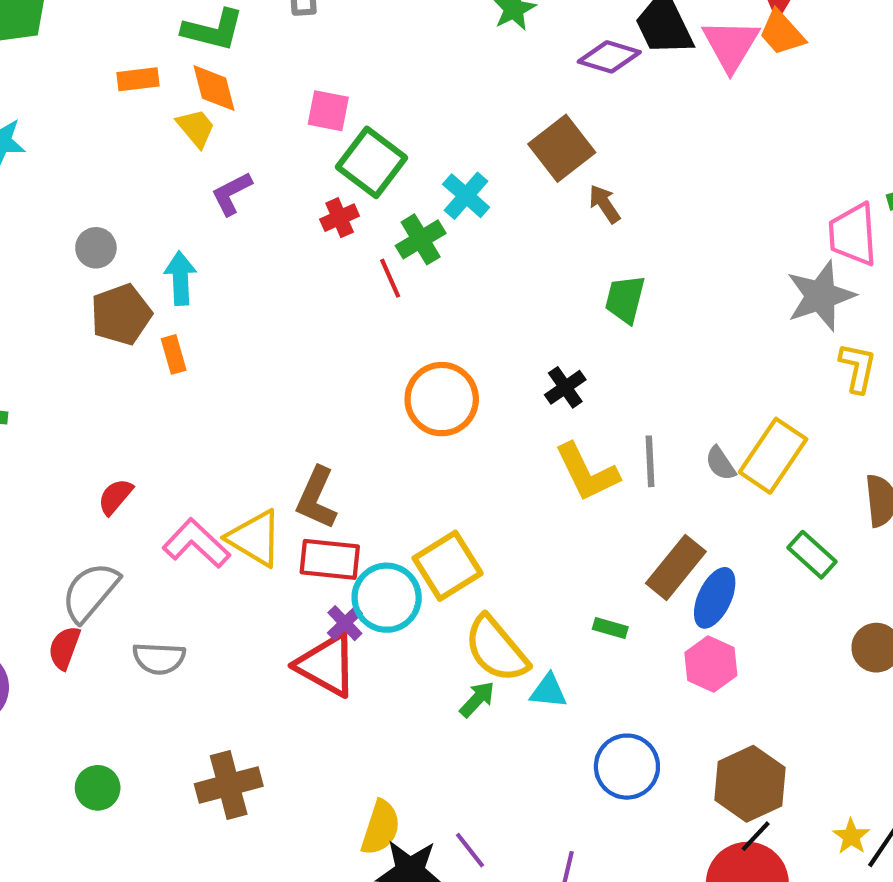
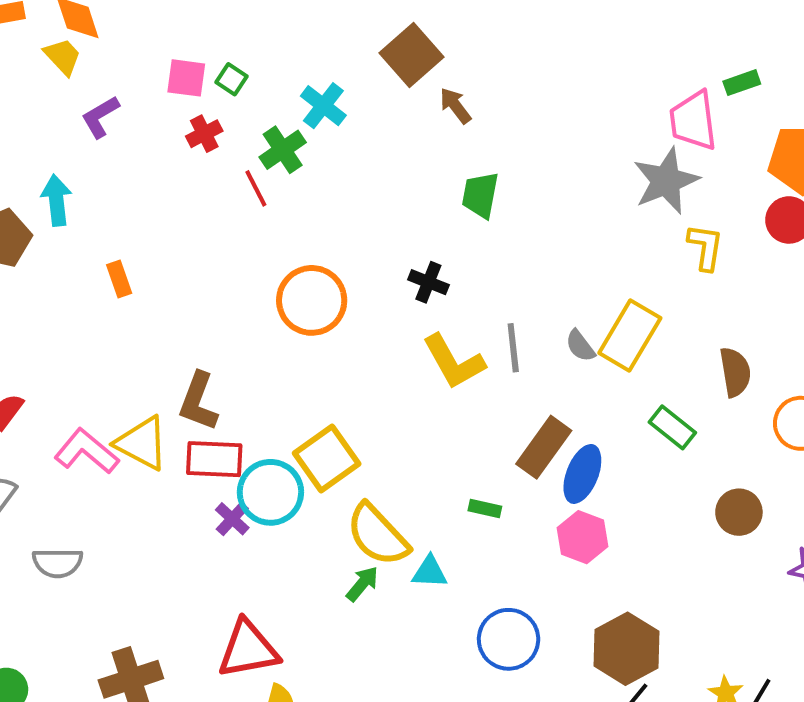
pink square: (328, 111) -> (186, 78), moved
green square: (371, 162) -> (232, 79), size x0.5
orange rectangle: (174, 354) -> (119, 279), moved
black cross: (565, 387) -> (428, 282), turned -30
red triangle: (327, 665) -> (248, 649), moved, turned -36

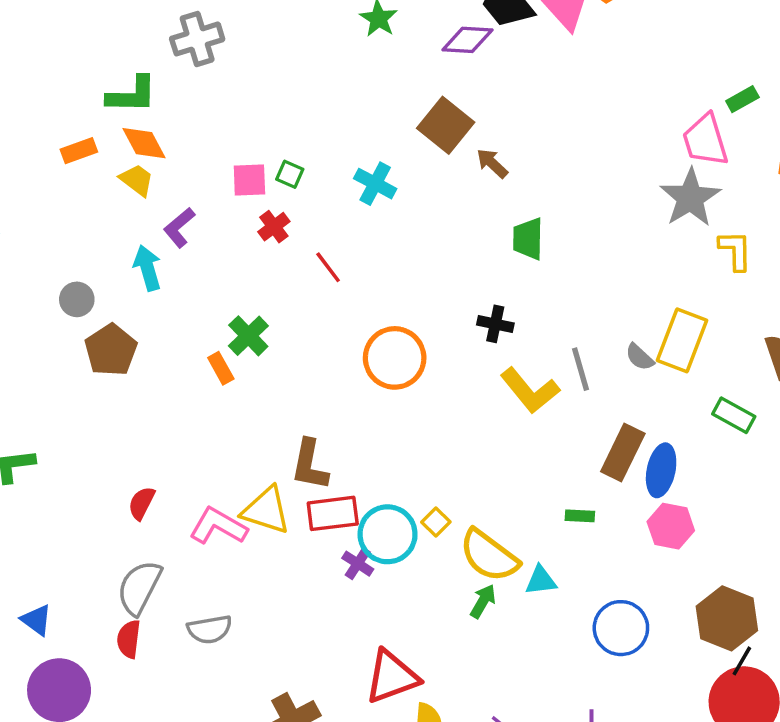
green cross: (283, 150) -> (248, 336), moved
cyan arrow: (56, 200) -> (147, 268), moved
yellow square: (327, 459) -> (436, 522), moved, size x0.5

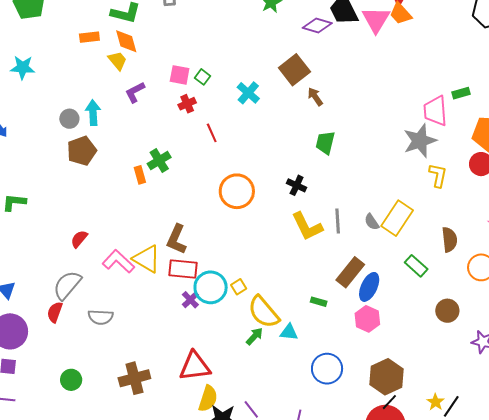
cyan arrow: (147, 268) -> (93, 113), moved

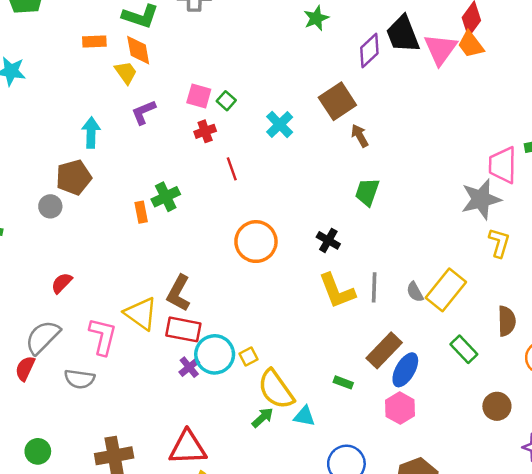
purple diamond: (317, 26) -> (369, 50), turned -64
gray circle: (69, 119) -> (50, 206), moved
pink L-shape: (118, 261) -> (103, 336), moved, turned 56

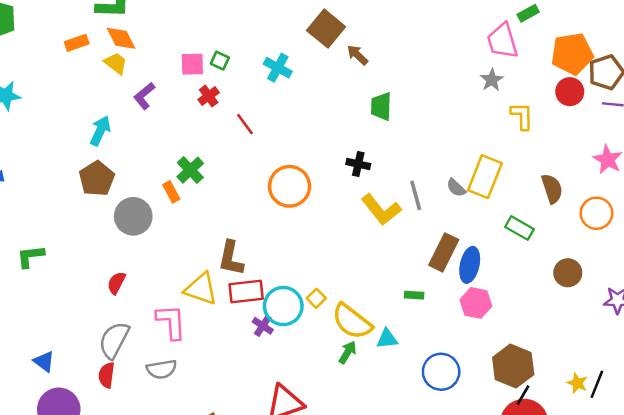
cyan arrow: (91, 133) -> (100, 131), turned 40
gray star: (481, 199) -> (492, 80), size x0.6
gray circle: (50, 206) -> (133, 216), moved, size x1.6

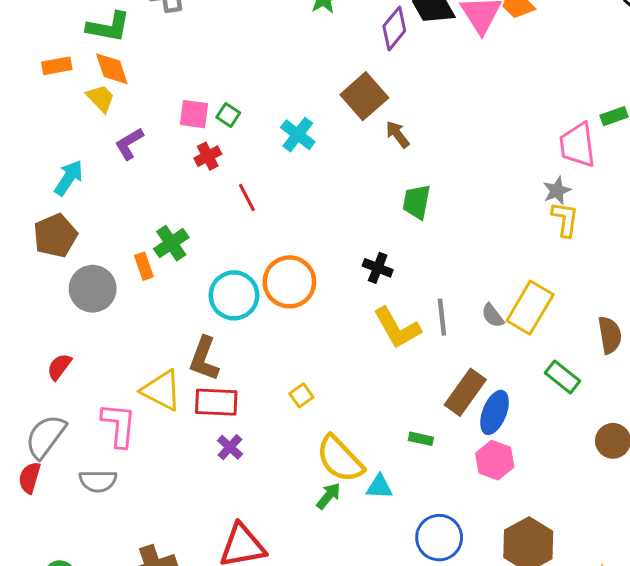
yellow L-shape: (522, 116) -> (565, 219), moved
yellow square: (316, 298) -> (301, 395), moved
cyan circle: (283, 306) -> (234, 295), moved

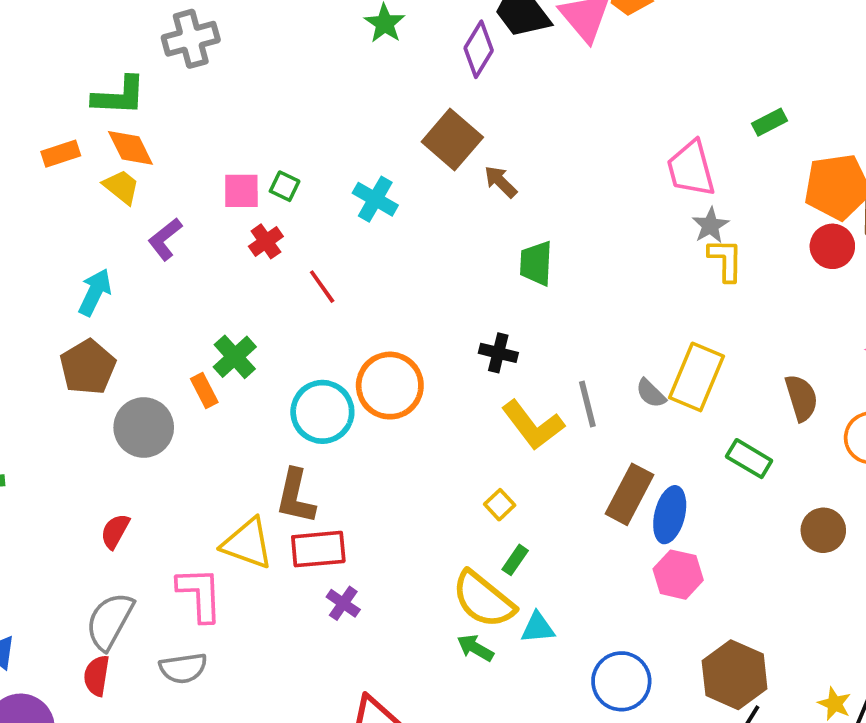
pink trapezoid: (577, 145) -> (691, 169), moved
yellow square: (301, 395) -> (500, 505), moved
green rectangle: (421, 439) -> (515, 560), moved, turned -60
green arrow: (328, 496) -> (475, 648), turned -92

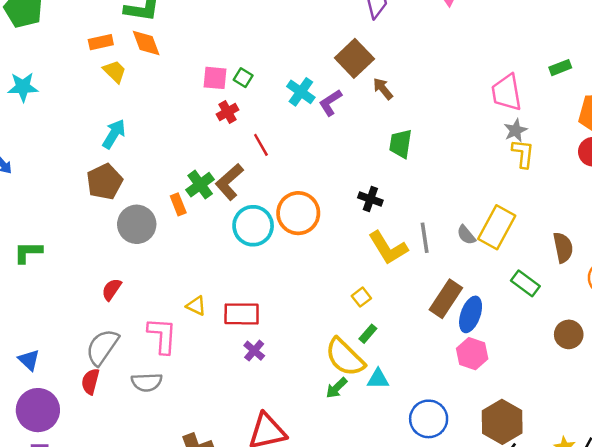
yellow trapezoid: (121, 187) -> (115, 71), moved
purple L-shape: (165, 239) -> (330, 103), moved
brown L-shape: (296, 496) -> (229, 182), moved, turned 30
yellow triangle: (247, 543) -> (196, 306), size x0.6
green arrow: (475, 648) -> (337, 388), turned -80

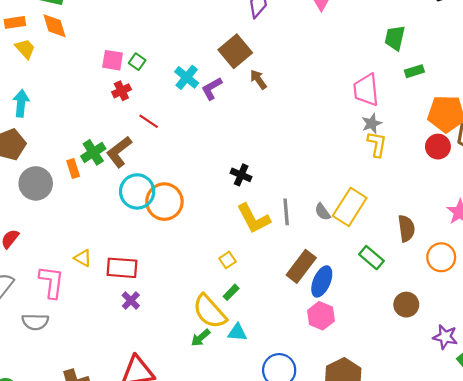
cyan arrow: (114, 134) -> (21, 103), turned -30
green trapezoid: (400, 144) -> (395, 38), moved
red line: (261, 145) -> (149, 121), turned -30
orange circle: (298, 213) -> (164, 202), moved

